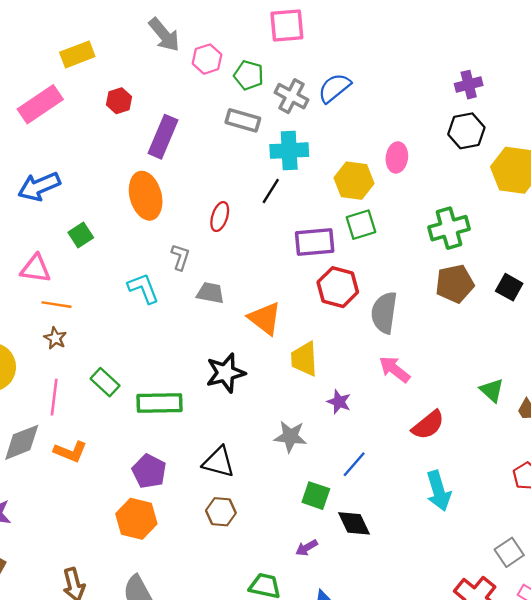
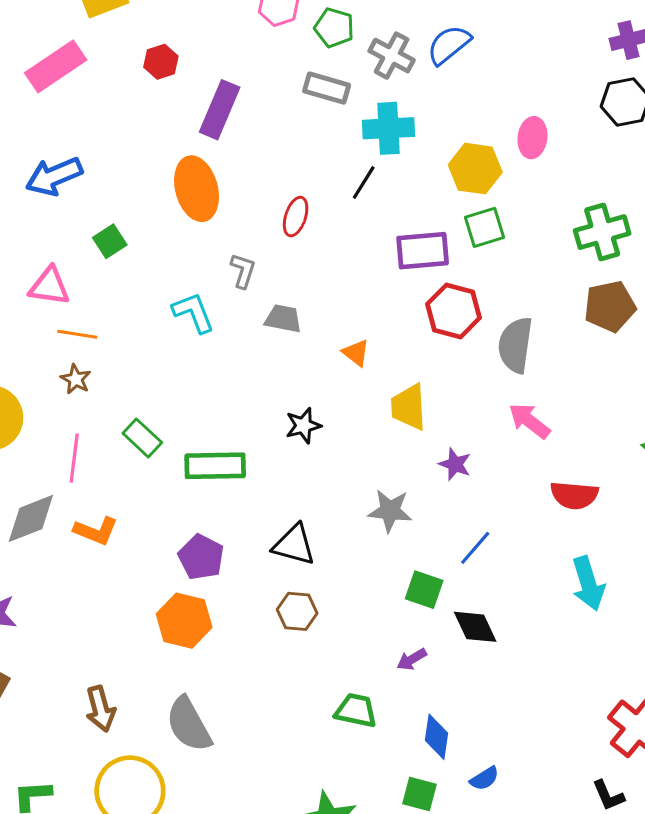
orange triangle: (265, 318) -> (356, 353), size x0.6
black star: (226, 373) -> (303, 426), size x0.7
red semicircle: (428, 425) -> (574, 495), turned 44

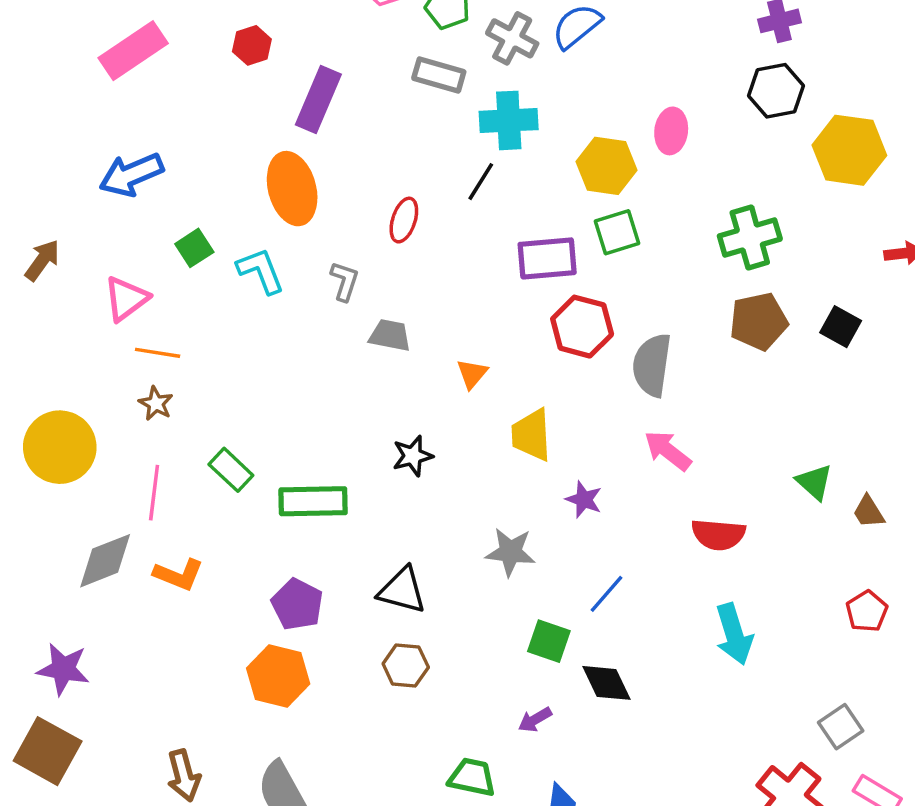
pink triangle: (49, 286) -> (126, 299), turned -45
cyan L-shape: (193, 313) -> (261, 271), moved
orange triangle: (356, 353) -> (472, 374), turned 32

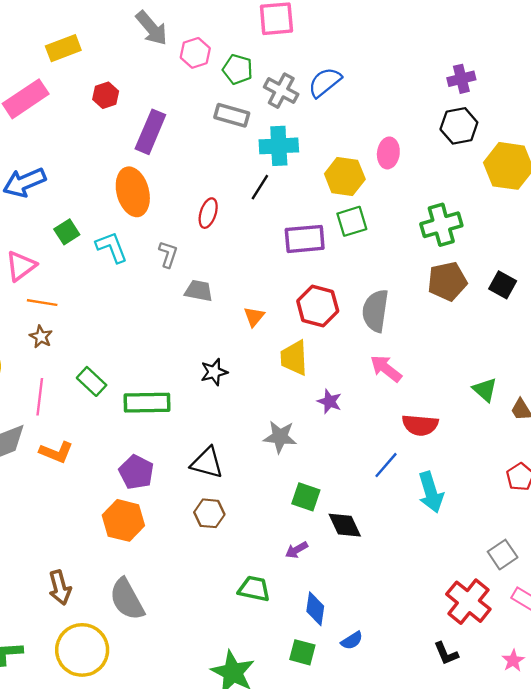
red hexagon: (582, 327) -> (318, 306), moved
blue line: (607, 594) -> (386, 465), moved

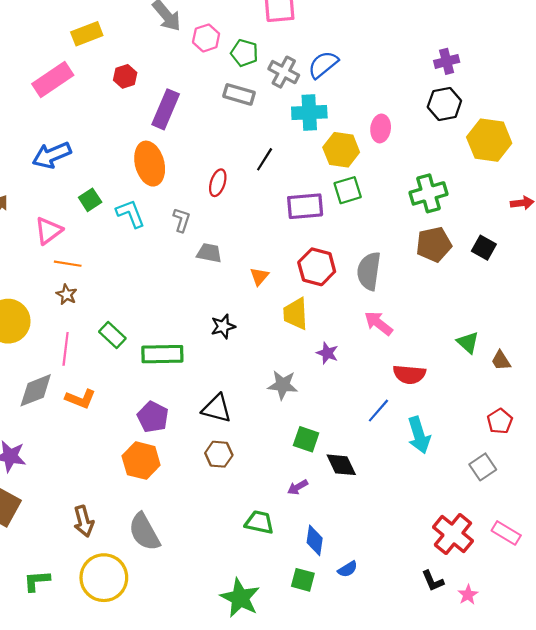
cyan cross: (279, 146) -> (309, 112), moved
gray square: (503, 555) -> (483, 467), moved
pink star: (513, 661) -> (468, 595), moved

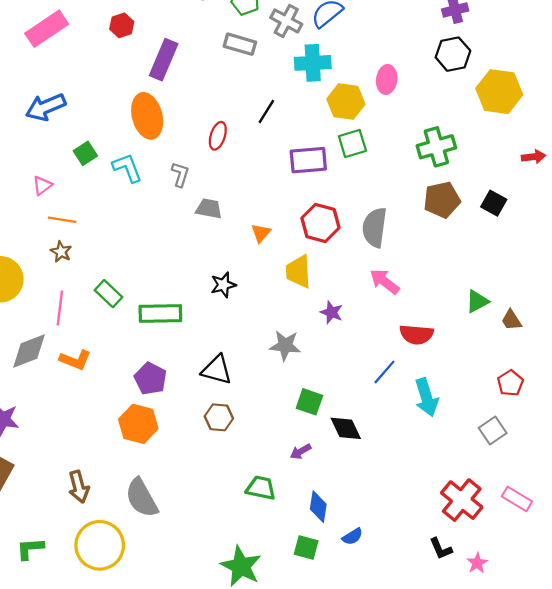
pink triangle: (49, 231) -> (42, 185), size x0.7
green triangle: (468, 342) -> (477, 301), turned 50

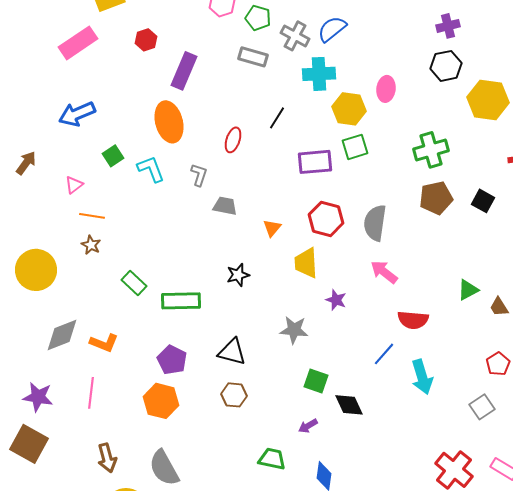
pink line: (60, 308) -> (91, 393), moved

